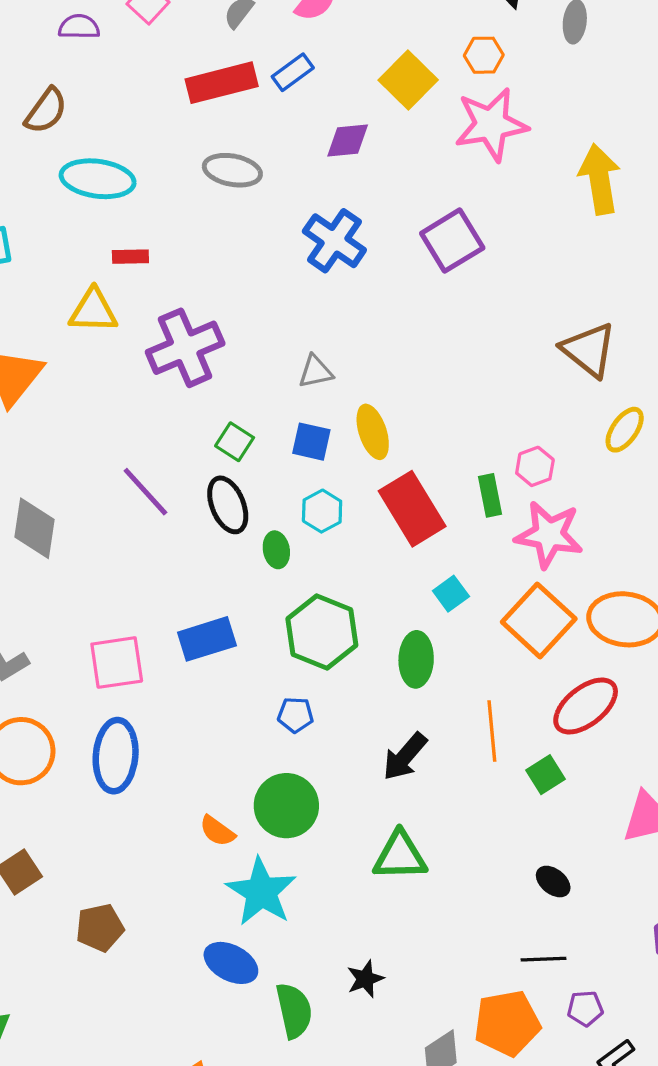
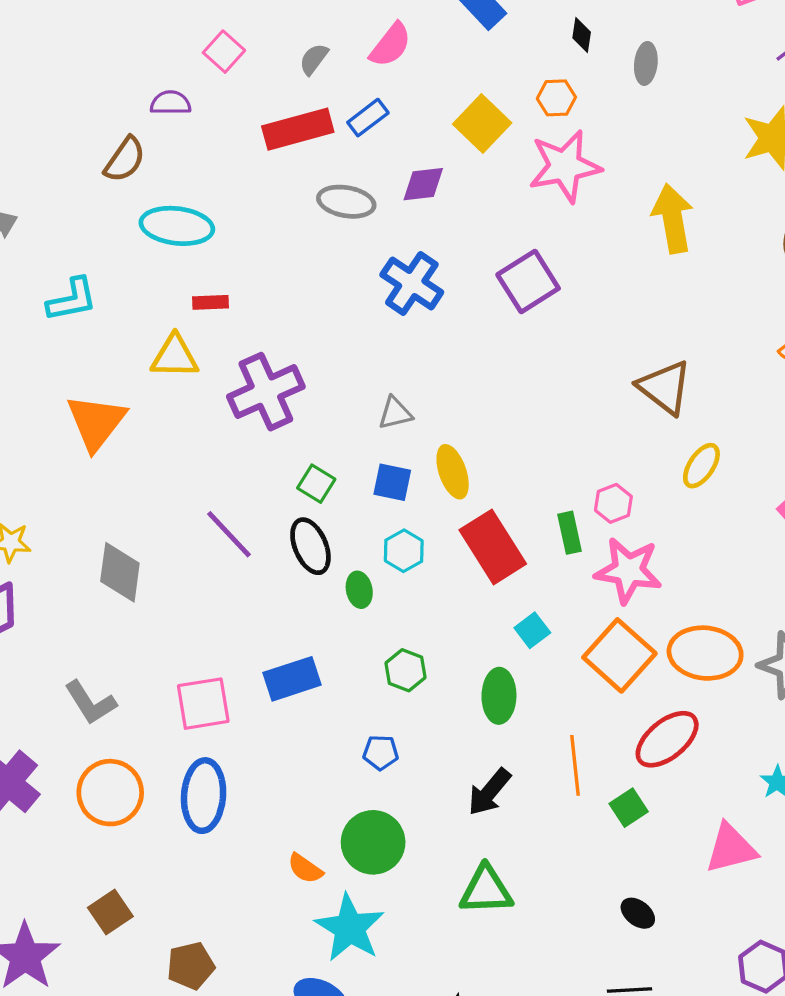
purple semicircle: (79, 27) -> (171, 103), moved
gray ellipse: (232, 170) -> (346, 202), moved
green hexagon: (322, 632) -> (405, 670), size x0.6

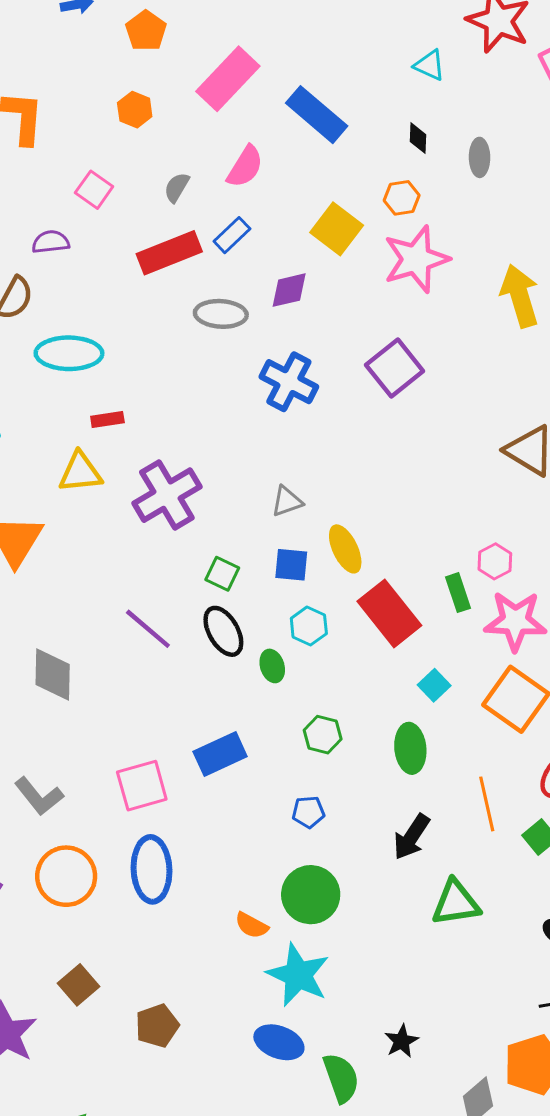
green triangle: (486, 890) -> (456, 903), moved

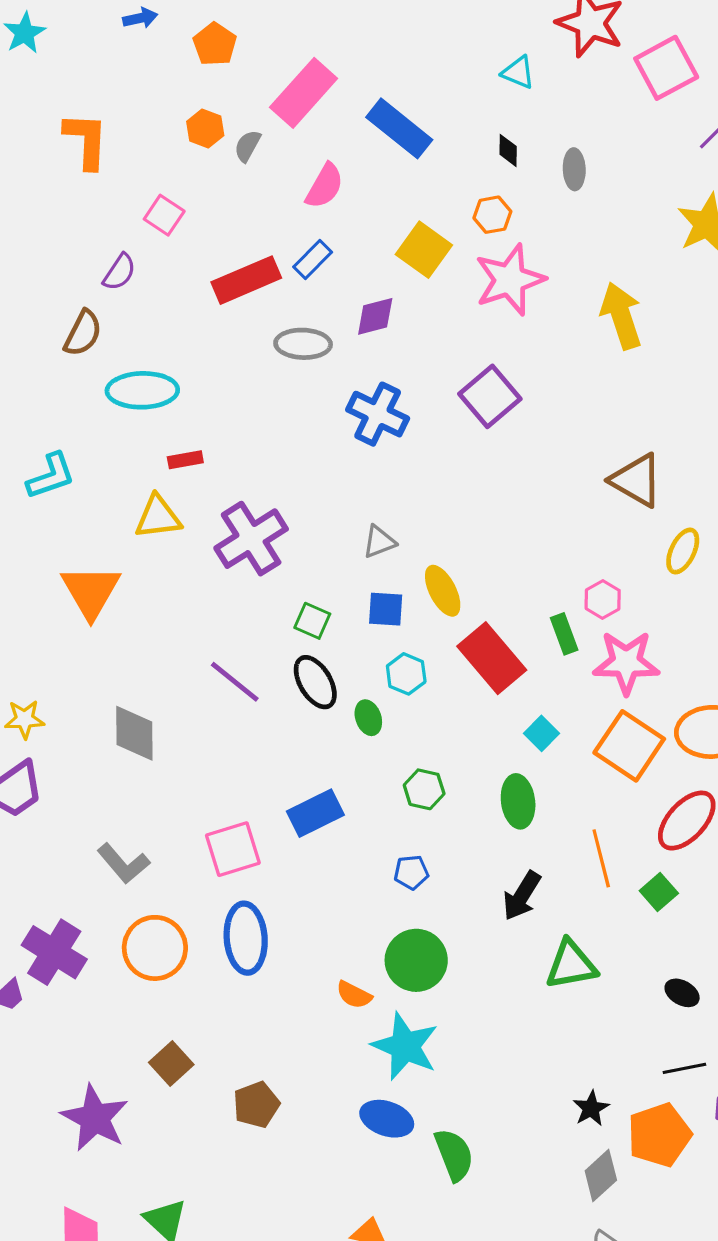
gray semicircle: (177, 187) -> (247, 146), moved
purple semicircle: (51, 242) -> (119, 272), turned 132
black star: (401, 1041) -> (591, 1108), moved

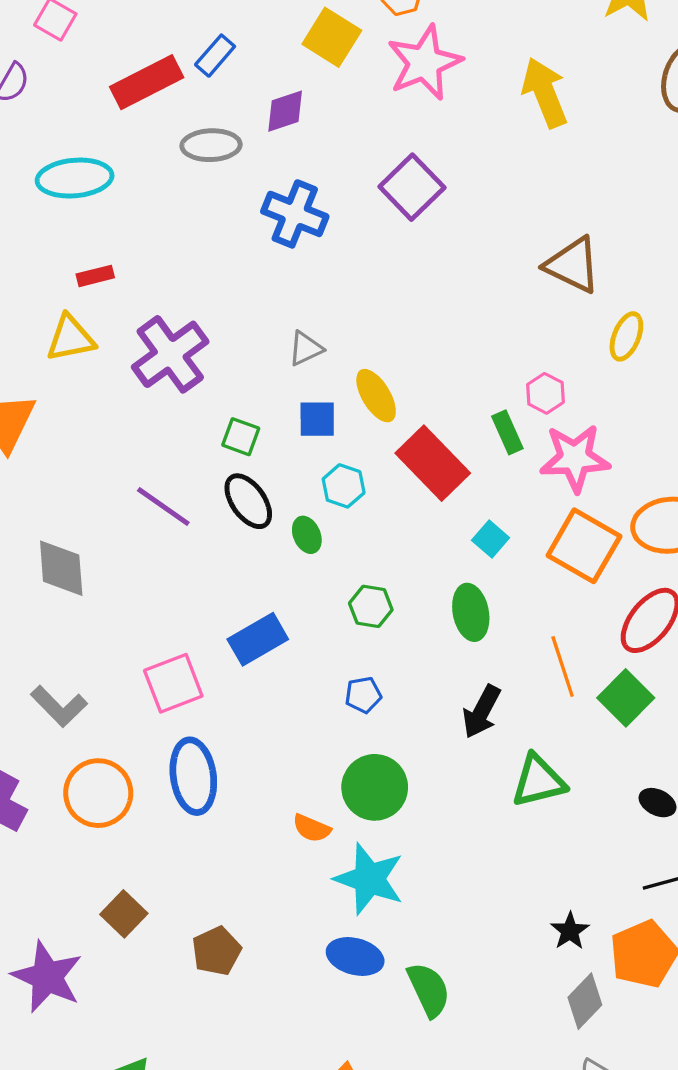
cyan ellipse: (142, 390) -> (75, 178), moved
green square: (659, 892) -> (626, 698), size x1.4

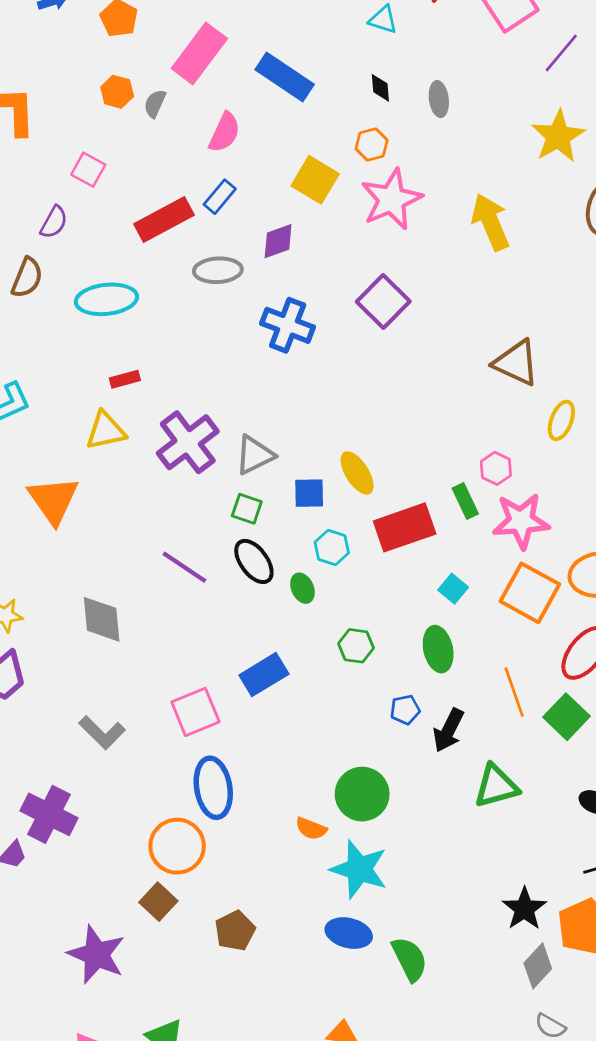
gray triangle: (306, 349) -> (255, 455), moved, size x1.4
red rectangle: (433, 463) -> (405, 527), turned -64
blue pentagon: (363, 695) -> (405, 710), moved
orange circle: (98, 793) -> (177, 846), moved
black star: (570, 931) -> (524, 909), size x1.4

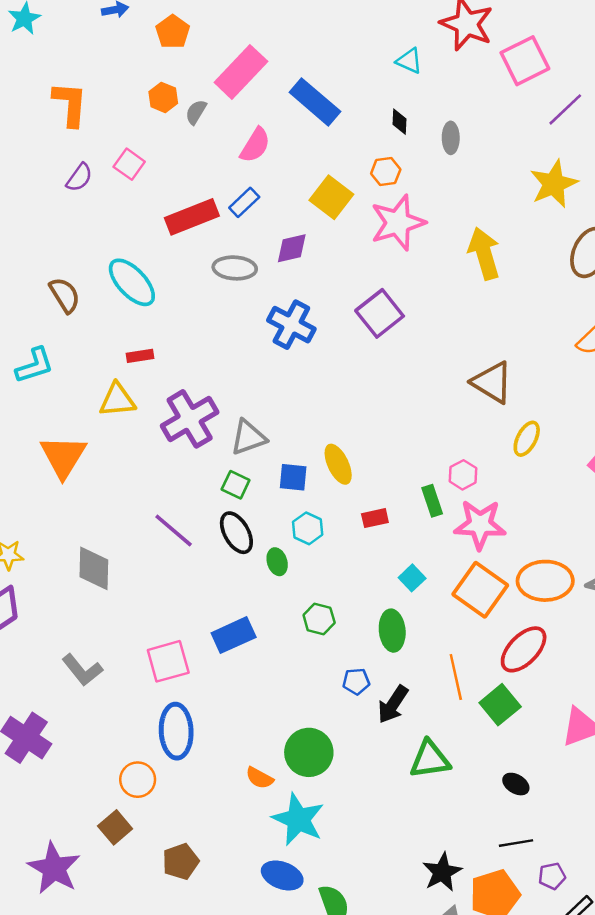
purple semicircle: (54, 222) -> (79, 177), moved
brown semicircle: (27, 278) -> (65, 295), moved, turned -60
cyan ellipse: (106, 299) -> (132, 282), turned 46
red rectangle: (405, 527) -> (375, 518), size x0.5
orange circle: (177, 846) -> (138, 780), size x0.7

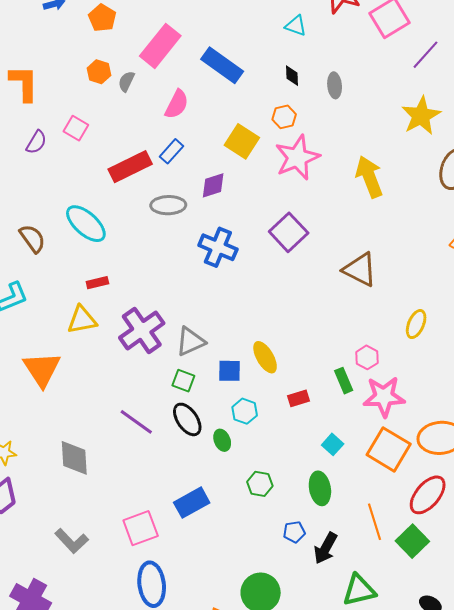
brown triangle: (492, 382) -> (360, 270), moved

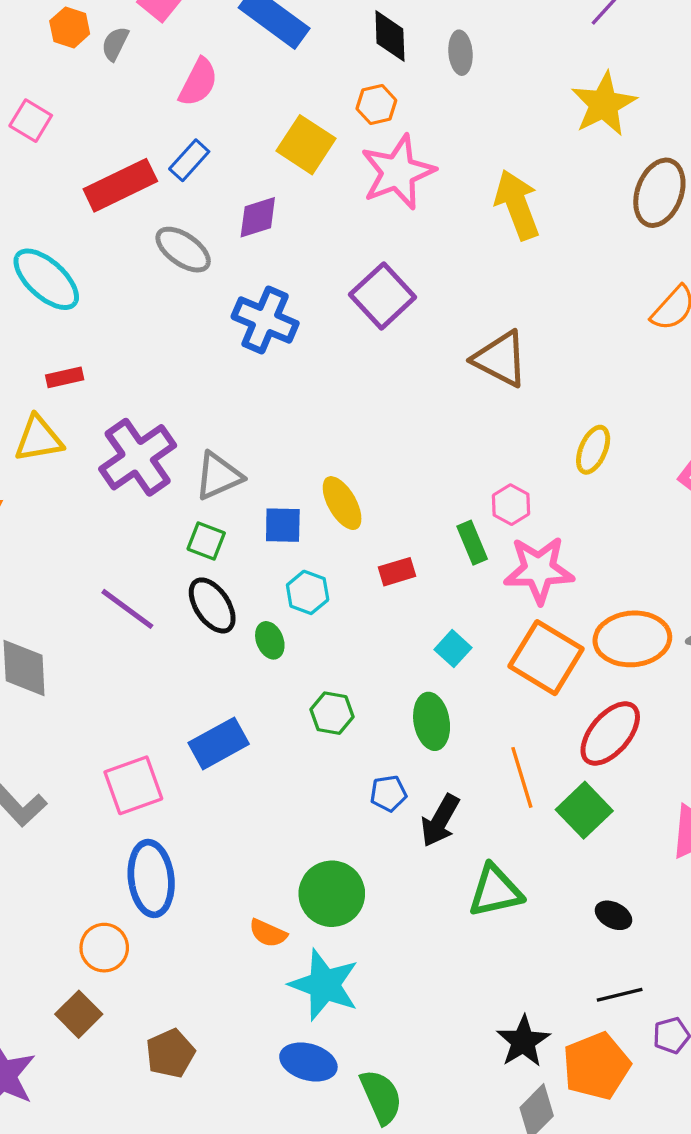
black diamond: (292, 76) -> (390, 36), size x1.5
gray ellipse: (168, 205) -> (183, 250), turned 36

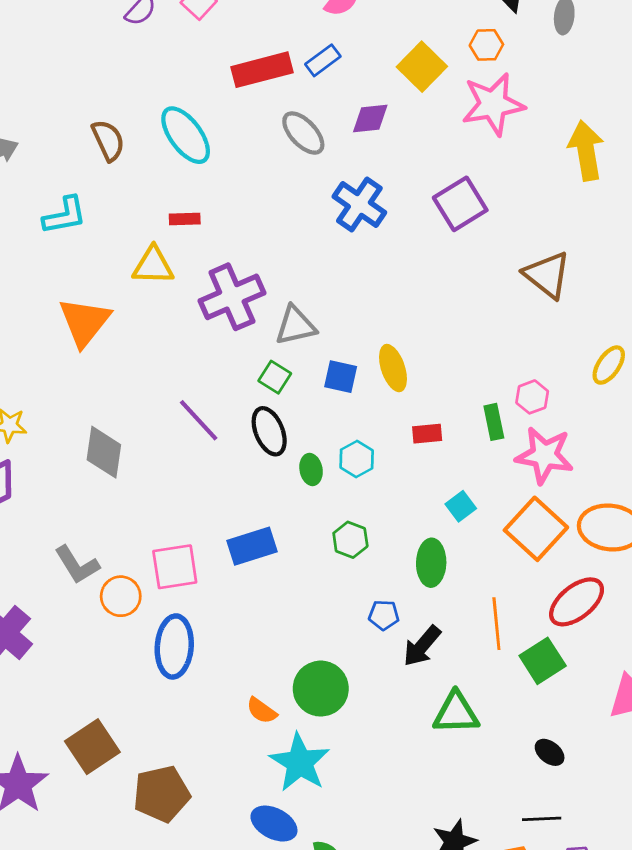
cyan hexagon: (308, 592) -> (357, 459), moved
orange circle: (104, 948) -> (121, 596), moved
brown square: (79, 1014) -> (92, 747), size x1.4
brown pentagon: (170, 1053) -> (161, 794), size x1.4

